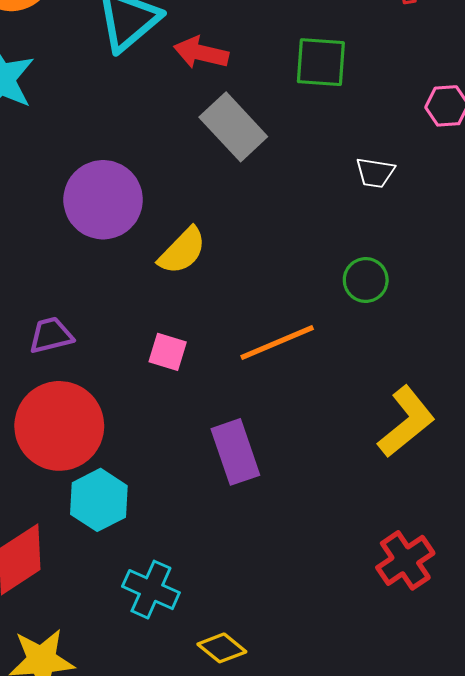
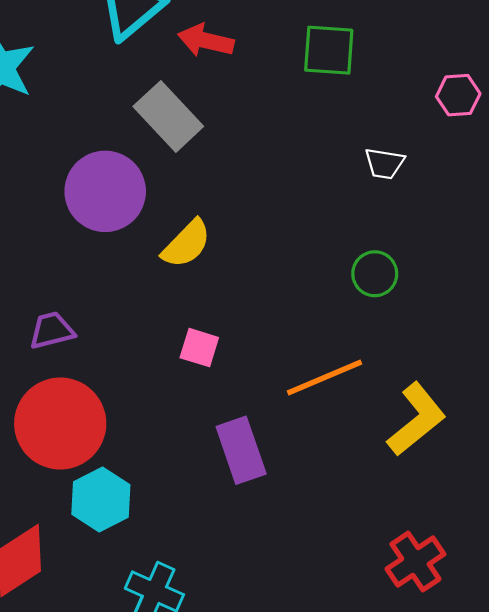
gray rectangle: (233, 127) -> (168, 116), moved
orange line: (277, 343) -> (324, 378), moved
pink square: (168, 352) -> (199, 348), moved

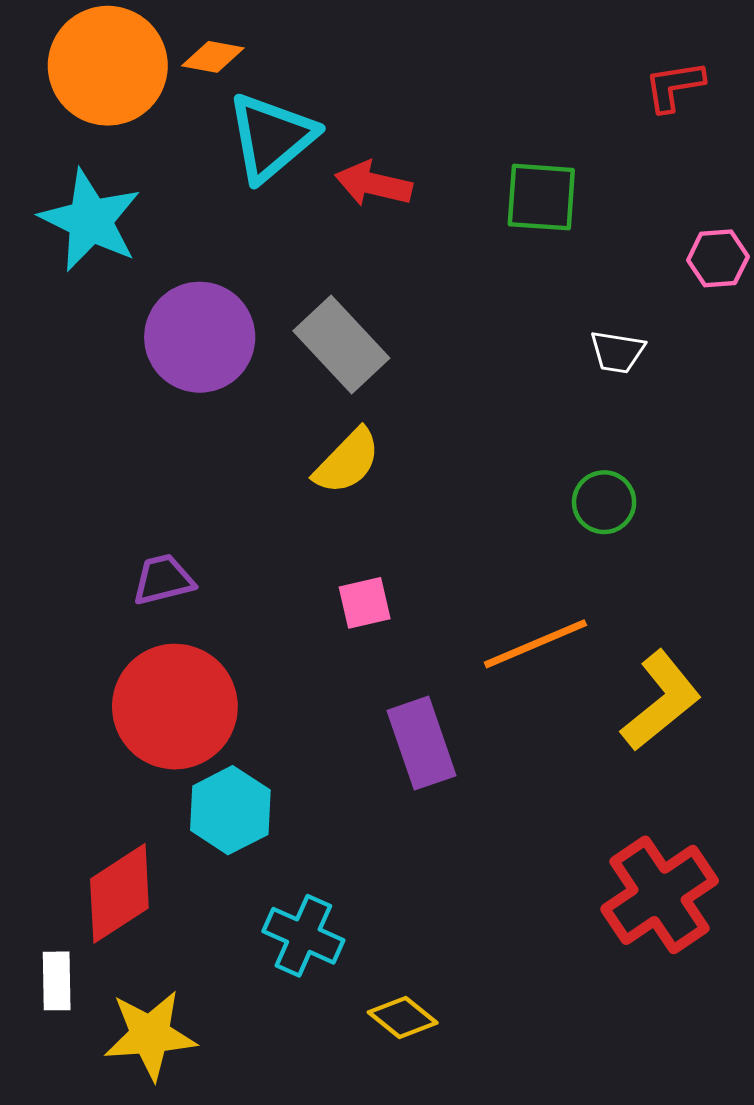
gray rectangle: (168, 116) -> (341, 345), moved
purple circle: (105, 191) -> (200, 337), moved
pink square: (199, 348) -> (365, 603), turned -30
red cross: (415, 562) -> (660, 895), size x1.4

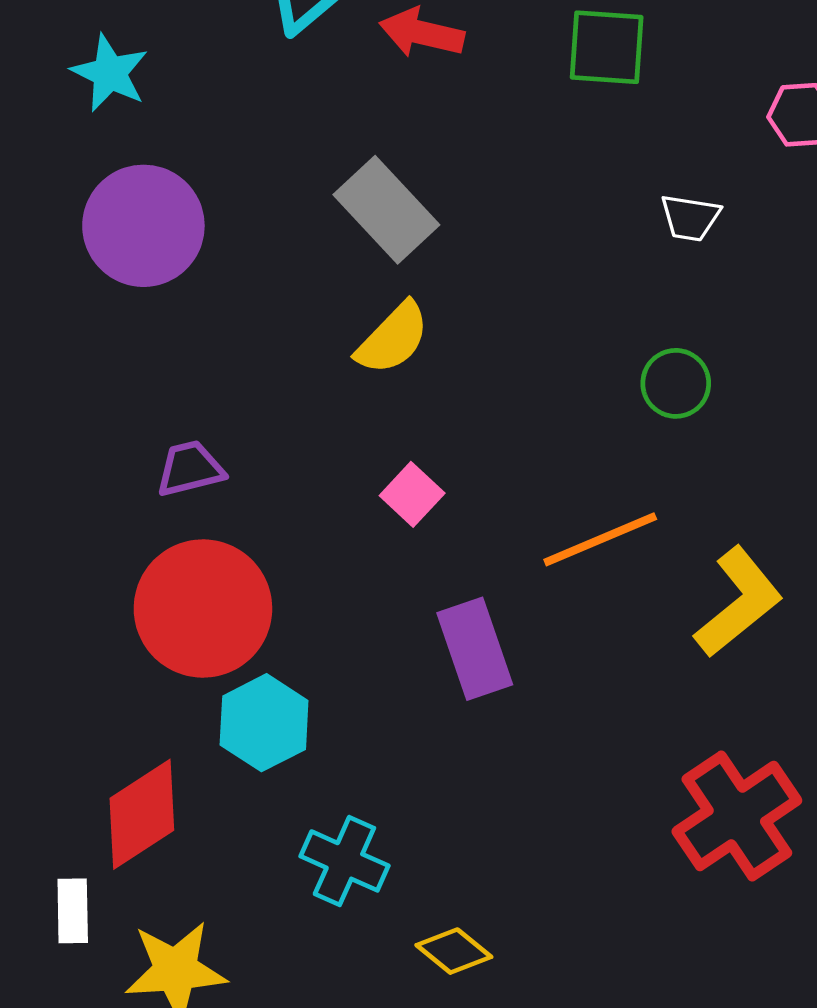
cyan star: (90, 220) -> (110, 73), size x0.7
purple circle: (200, 337) -> (143, 226), moved
pink square: (365, 603) -> (412, 494), turned -34

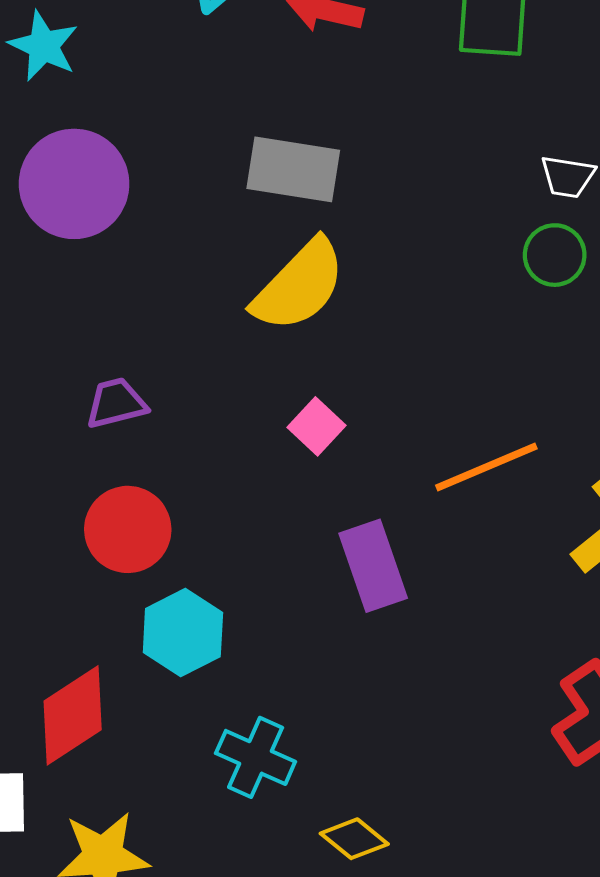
gray rectangle: (386, 210) -> (293, 169), turned -38
yellow semicircle: (393, 338) -> (299, 286), size x1.4
green circle: (676, 383) -> (555, 255), moved
red circle: (203, 609) -> (128, 529), size x0.7

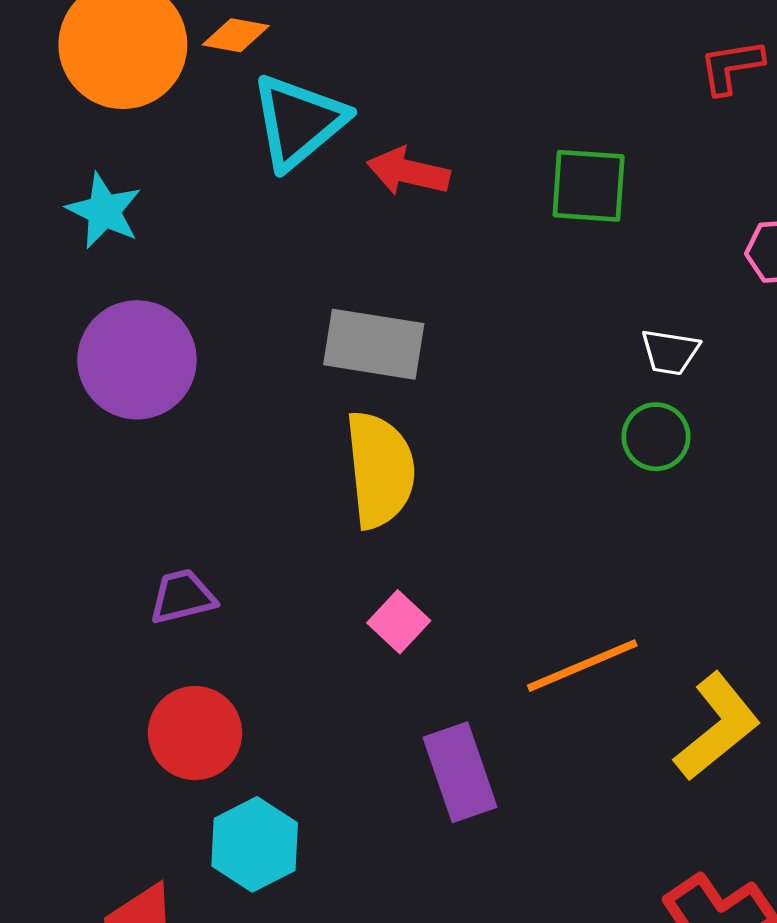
yellow semicircle: (299, 286) -> (380, 470), turned -50

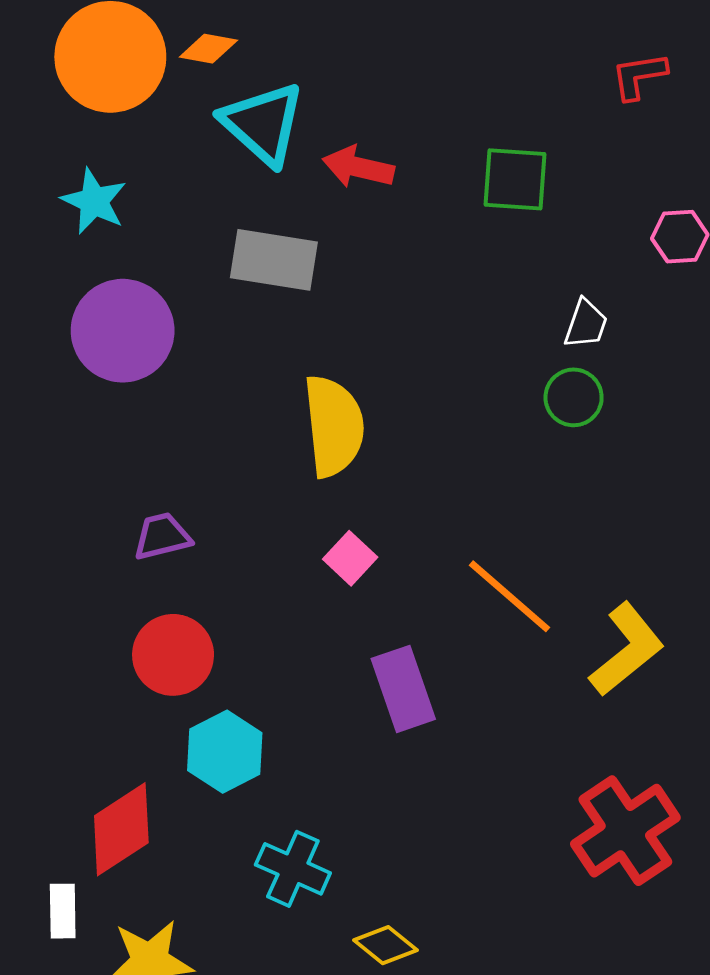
cyan triangle: (298, 121) -> (263, 124), turned -38
gray rectangle: (374, 344) -> (274, 260), moved
white trapezoid: (670, 352) -> (586, 324), turned -80
orange line: (582, 666) -> (510, 596), turned 64

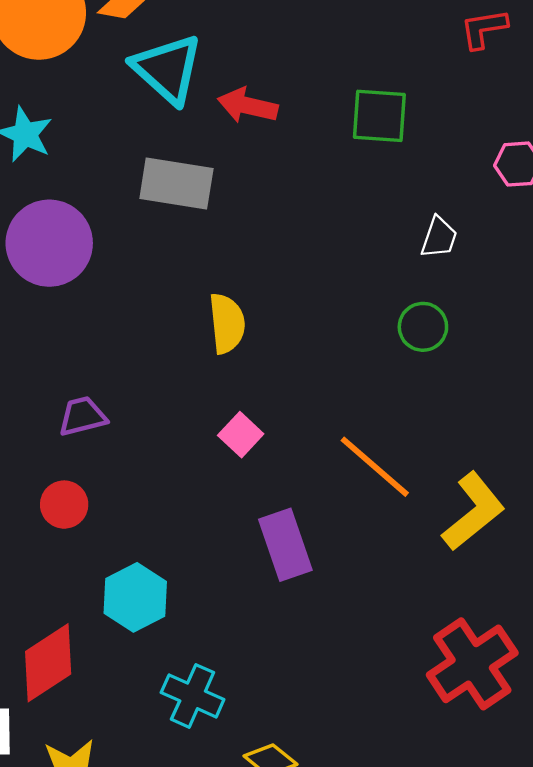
green circle: (574, 397) -> (423, 327), moved
yellow semicircle: (334, 426) -> (227, 323), size x0.7
red circle: (173, 655) -> (64, 505), moved, size x0.7

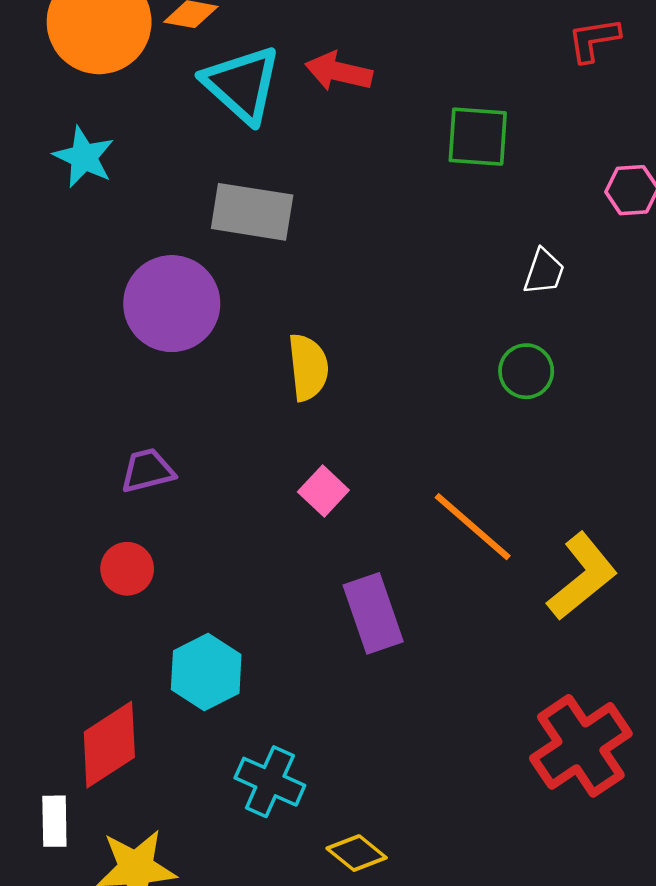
red arrow: (248, 106) -> (339, 72), moved
purple circle: (49, 243) -> (172, 304), moved

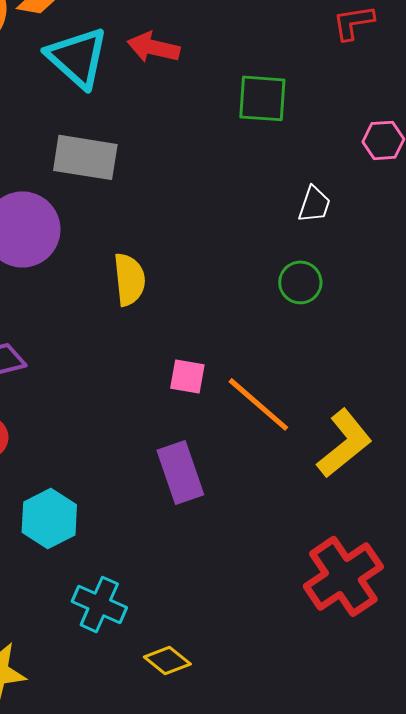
pink square: (323, 491) -> (187, 376), moved, turned -33

